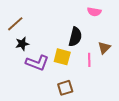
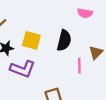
yellow square: (62, 57) -> (31, 40), moved

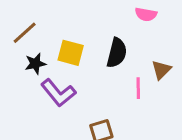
purple L-shape: (23, 69) -> (58, 93), turned 30

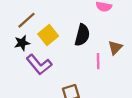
brown line: (25, 33) -> (27, 20), moved
yellow square: (71, 53) -> (48, 35), turned 36

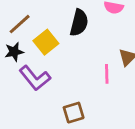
black semicircle: (82, 35) -> (79, 23), moved

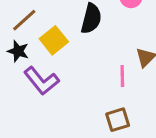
black star: (14, 52) -> (18, 51), turned 30
brown square: (74, 113) -> (118, 120), moved

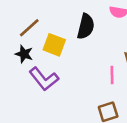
yellow square: (54, 40) -> (54, 45), turned -30

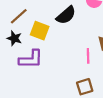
black semicircle: (86, 26) -> (66, 15), turned 35
purple L-shape: (44, 79) -> (31, 59), turned -50

